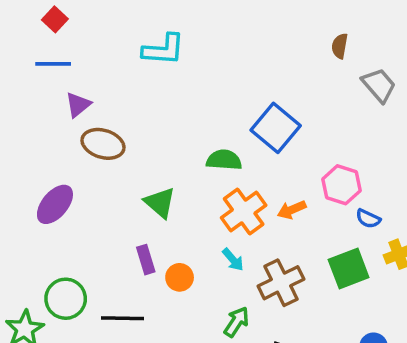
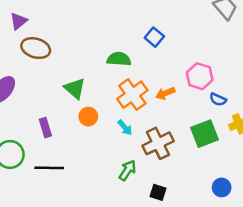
blue square: (276, 128) -> (154, 37), size x0.6
purple rectangle: (146, 260) -> (45, 128), moved
orange circle: (180, 277) -> (88, 117), moved

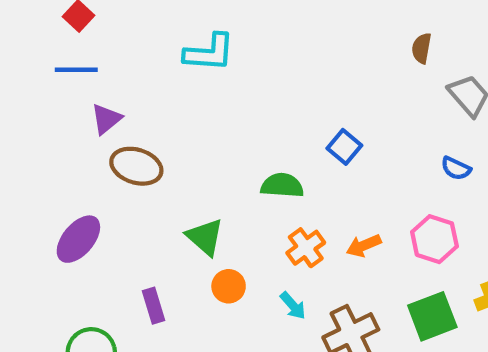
pink hexagon: (200, 76) -> (434, 239), moved
orange cross: (132, 95) -> (306, 248), size x0.7
blue semicircle: (218, 99) -> (456, 168), moved

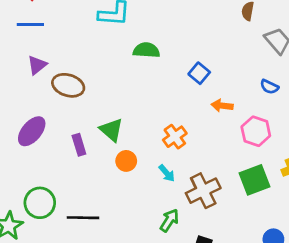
purple triangle: (106, 119) -> (37, 65), moved
green semicircle: (282, 185) -> (146, 50), moved
orange arrow: (364, 246) -> (222, 106), moved, turned 30
purple rectangle: (153, 306) -> (79, 145), moved

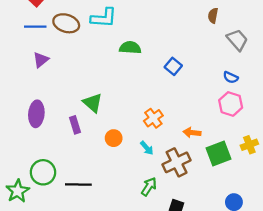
brown ellipse: (68, 85) -> (66, 23), moved
orange arrow: (222, 106) -> (192, 133), moved
green triangle: (111, 130) -> (93, 103), moved
purple ellipse: (32, 131) -> (36, 114), turned -35
pink hexagon: (256, 131) -> (231, 104), moved

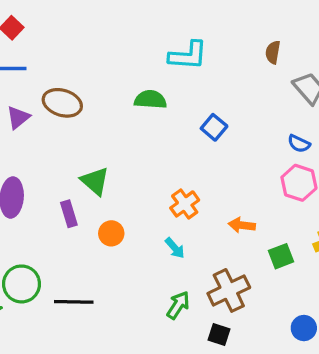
cyan L-shape: (104, 18) -> (188, 55), moved
brown ellipse: (66, 23) -> (62, 103), moved
orange circle: (114, 138) -> (111, 233), moved
green square: (218, 154) -> (281, 256), size x0.7
brown cross: (177, 162) -> (229, 290), moved

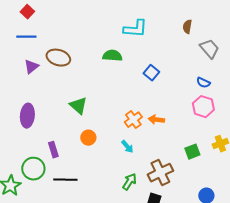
purple rectangle: (69, 214) -> (53, 150), moved
orange arrow: (242, 225) -> (156, 120), moved

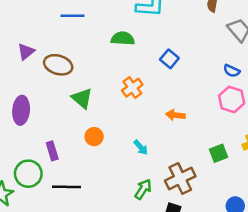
blue line: (26, 37) -> (73, 16), moved
brown ellipse: (58, 58) -> (58, 65), moved
orange cross: (133, 120) -> (132, 88), moved

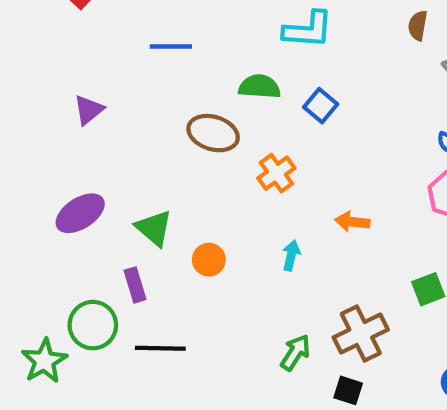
blue square: (169, 59) -> (321, 106), moved
brown ellipse: (58, 65) -> (213, 133), moved
green triangle: (82, 98) -> (154, 228), moved
purple ellipse: (21, 110) -> (80, 213), turned 52
cyan arrow: (141, 147) -> (291, 255), moved, turned -126

